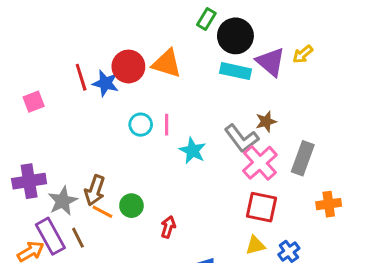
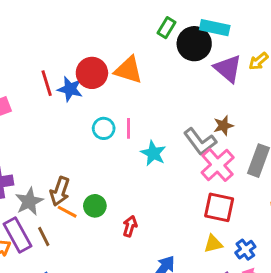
cyan rectangle: (235, 71) -> (215, 28), moved

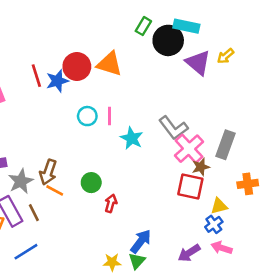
blue star: (70, 89) -> (57, 81), turned -30
brown star: (223, 126) -> (201, 167), moved
green circle: (95, 206) -> (91, 183), moved
yellow triangle: (213, 244) -> (219, 206), moved

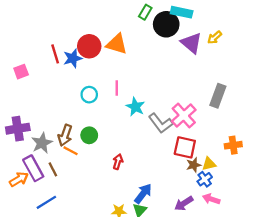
cyan circle: (87, 116) -> (89, 95), moved
gray L-shape: (173, 128) -> (161, 123), moved
gray rectangle: (226, 145) -> (218, 96), moved
brown star: (201, 167) -> (194, 165), moved
green circle: (91, 183) -> (89, 135), moved

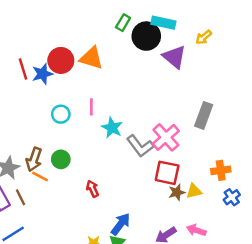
yellow arrow: (215, 37) -> (204, 37), moved
red arrow: (118, 162) -> (93, 189), turned -40
blue cross: (205, 179) -> (232, 197), moved

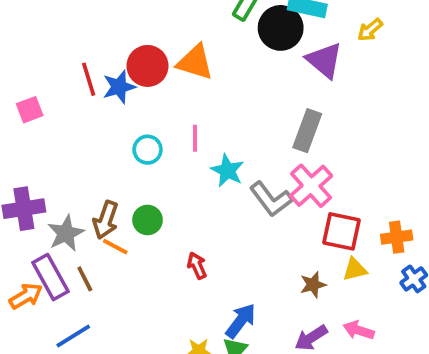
gray rectangle: (204, 115) -> (307, 131), moved
red square: (167, 173) -> (341, 231), moved
brown star: (177, 192) -> (313, 285), moved

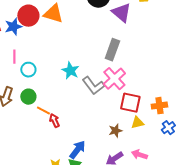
pink line: (195, 138) -> (14, 57), moved
cyan circle: (148, 150) -> (28, 70), moved
orange line: (115, 247) -> (43, 111), moved

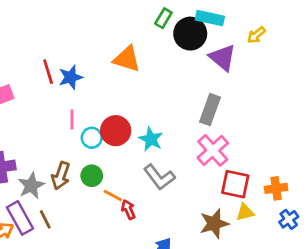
red circle: (28, 16) -> (116, 131), moved
gray L-shape: (93, 86) -> (159, 177), moved
brown star: (115, 131) -> (214, 224), size x1.5

